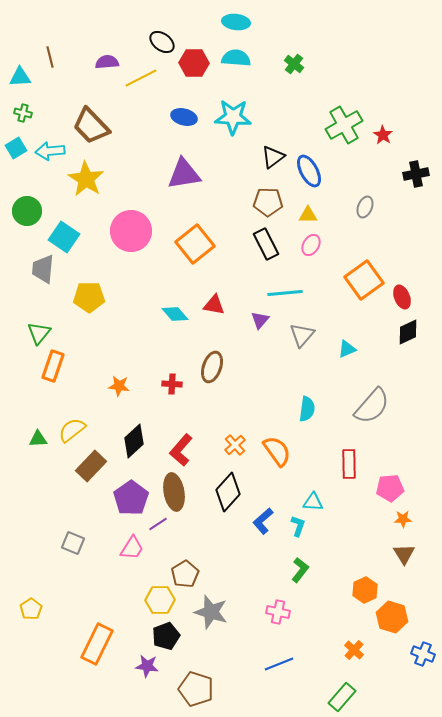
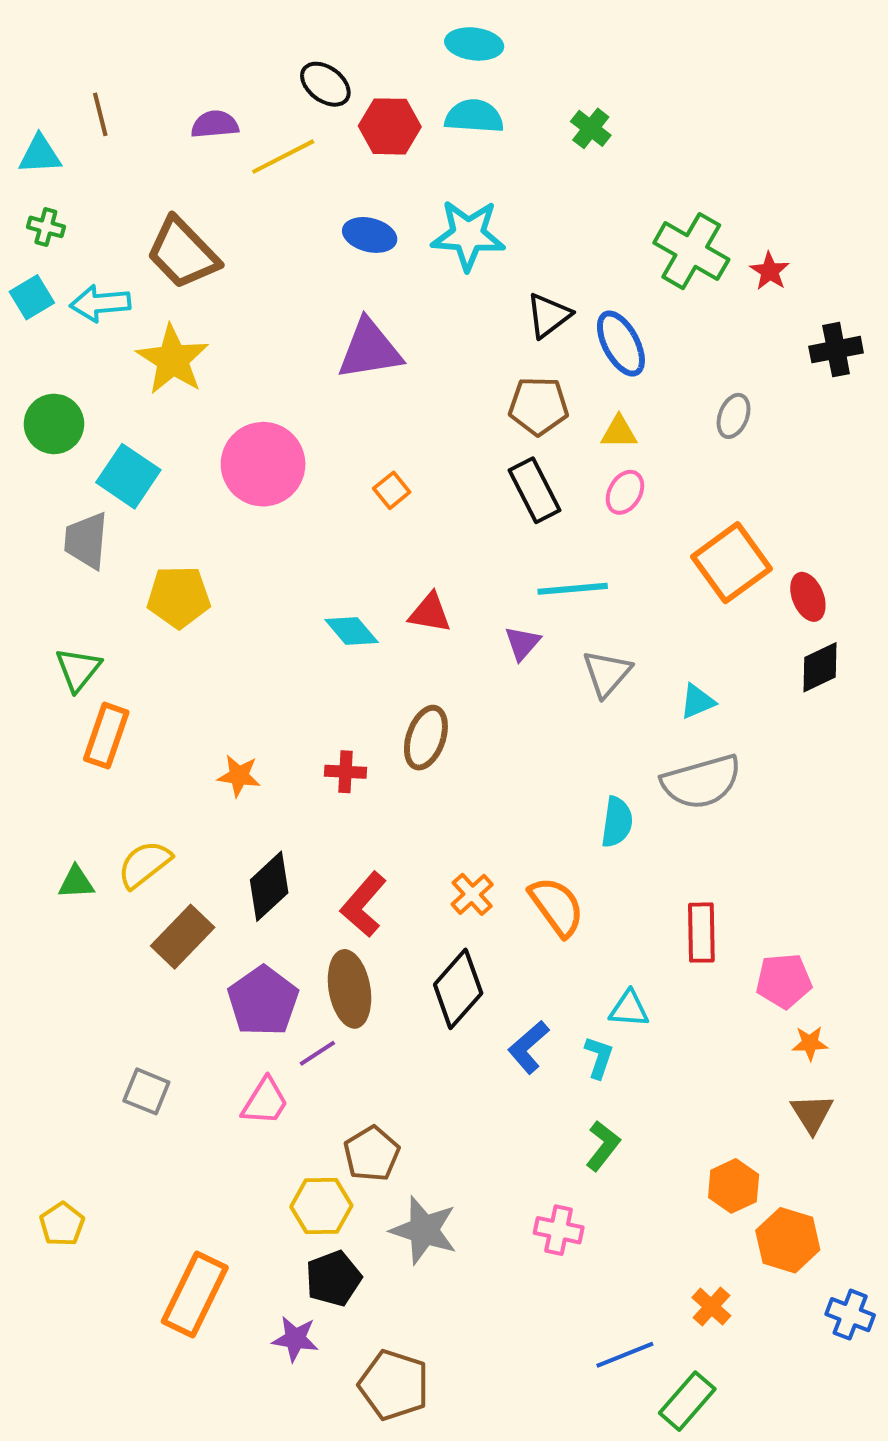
green cross: (344, 125) -> (691, 251), turned -30
orange square: (195, 244) -> (392, 490), size x0.5
gray semicircle: (372, 406) -> (701, 782), moved, turned 33
blue line: (279, 664) -> (625, 1355), moved

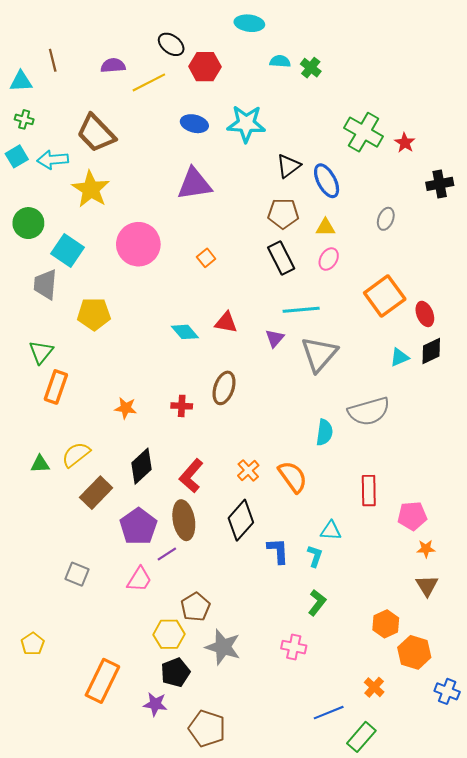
cyan semicircle: (474, 116) -> (280, 61), moved, size x0.7
gray triangle: (607, 673) -> (319, 354), size x1.4
cyan triangle: (697, 701) -> (399, 357), moved
blue L-shape: (528, 1047) -> (278, 551), turned 128

